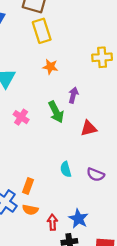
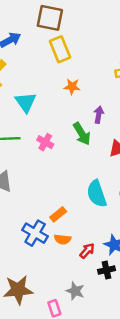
cyan semicircle: (66, 169) -> (97, 194), size x1.6
orange rectangle: (28, 186) -> (58, 214), turned 35
red arrow: (52, 222) -> (87, 251), turned 49

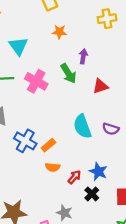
pink cross: (45, 142) -> (36, 81), size x1.5
blue cross: (35, 233) -> (25, 141), moved
black cross: (106, 270) -> (92, 194), turned -32

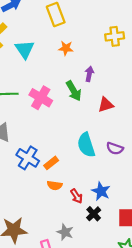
cyan triangle: (18, 46) -> (25, 49), moved
red arrow: (74, 177) -> (76, 196), turned 104

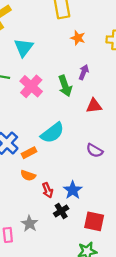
orange star: (66, 48) -> (78, 38), moved
cyan triangle: (25, 49) -> (24, 47), moved
cyan semicircle: (86, 145) -> (52, 133), moved, turned -120

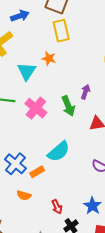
orange star: (78, 38) -> (49, 58), moved
orange semicircle: (28, 176) -> (24, 195), moved
blue star: (73, 190) -> (92, 206), moved

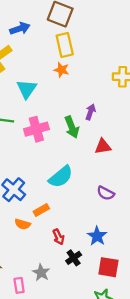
orange star: (49, 58) -> (61, 70), moved
pink cross: (36, 108) -> (36, 129), turned 35
orange rectangle: (37, 172) -> (41, 210), moved

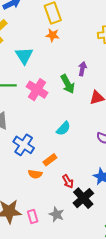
pink cross: (36, 129) -> (37, 90), turned -35
cyan semicircle: (61, 177) -> (63, 129), size x0.7
black cross: (74, 258) -> (83, 198), size x1.5
pink rectangle: (19, 285) -> (33, 216), moved

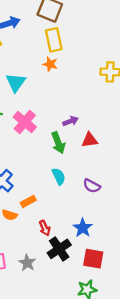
purple arrow: (82, 69) -> (71, 121), moved, turned 48
green arrow: (68, 84) -> (58, 143), moved
cyan semicircle: (63, 129) -> (59, 176), moved, turned -77

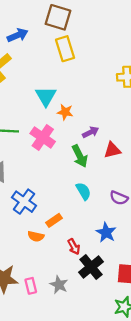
orange star: (50, 64) -> (65, 112), moved
cyan triangle: (16, 82) -> (46, 96), moved
blue star: (83, 228) -> (106, 232), moved

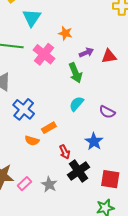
cyan triangle: (46, 96) -> (32, 18), moved
red triangle: (112, 150) -> (109, 56), moved
cyan semicircle: (83, 191) -> (76, 104), turned -112
pink rectangle: (31, 286) -> (24, 184), turned 56

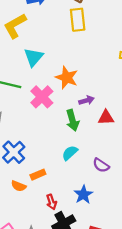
orange star: (65, 33) -> (67, 78), size x1.5
red triangle: (109, 56) -> (106, 118), moved

